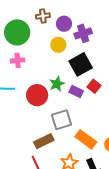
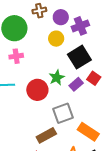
purple rectangle: (76, 92) -> (76, 84), turned -64

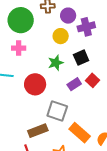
black square: (79, 57) -> (81, 58), size x0.7
green star: (57, 78) -> (56, 63), moved
gray square: (63, 113) -> (57, 111), turned 30

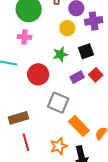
brown rectangle: (38, 131) -> (18, 118), moved

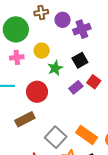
yellow circle: (67, 28) -> (42, 51), moved
gray square: (58, 103) -> (56, 137), moved, turned 30
brown rectangle: (18, 118) -> (25, 119), moved

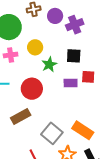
black square: (80, 60) -> (74, 56), turned 35
red square: (94, 82) -> (88, 77), turned -32
purple rectangle: (76, 87) -> (71, 83), turned 40

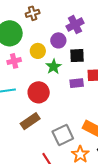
purple circle: (55, 16) -> (58, 40), moved
gray square: (52, 133) -> (63, 135), turned 30

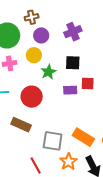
purple circle: (58, 40) -> (41, 35), moved
brown rectangle: (30, 121) -> (21, 125), turned 54
gray square: (63, 135) -> (53, 141), turned 30

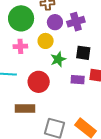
purple cross: (73, 32) -> (76, 22), moved
brown rectangle: (21, 125) -> (25, 109), turned -30

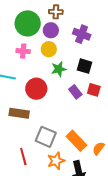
purple circle: (55, 22) -> (51, 30), moved
purple cross: (76, 22) -> (82, 34), turned 30
purple rectangle: (78, 80) -> (75, 92), turned 40

